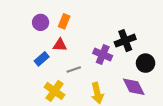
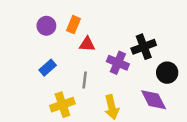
red triangle: (60, 45) -> (87, 44), moved
gray line: (74, 70) -> (85, 80), turned -64
yellow cross: (54, 91) -> (62, 105), turned 36

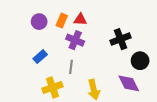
red triangle: (87, 44) -> (80, 19), moved
purple cross: (118, 63) -> (75, 40), moved

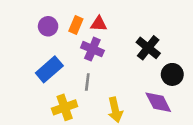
black cross: (120, 39) -> (148, 48), turned -30
blue rectangle: (40, 57) -> (49, 69), size x1.5

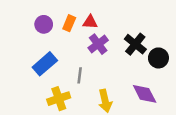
purple cross: (92, 49) -> (98, 44), moved, turned 30
black circle: (172, 74) -> (158, 58), moved

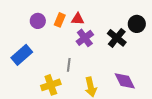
black circle: (158, 58) -> (137, 24), moved
blue rectangle: (45, 64) -> (22, 55), moved

